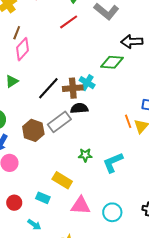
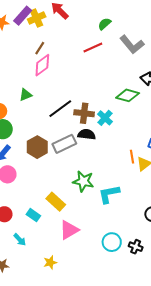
cyan cross: (87, 83) -> (105, 118), moved
green star: (85, 155) -> (83, 181), size x1.5
pink triangle: (81, 206) -> (69, 230), turned -45
cyan circle: (112, 212) -> (112, 242), moved

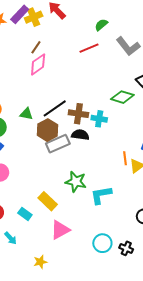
green triangle: (26, 95) -> (26, 114), moved, turned 32
cyan cross: (105, 118) -> (99, 119), turned -35
brown hexagon: (37, 147) -> (47, 130), moved

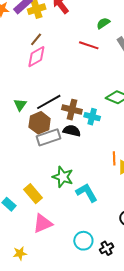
red line: (89, 48) -> (89, 45), turned 36
green triangle: (26, 114) -> (20, 105), turned 48
cyan L-shape: (101, 195) -> (87, 193), turned 65
black cross: (126, 248) -> (107, 248), turned 32

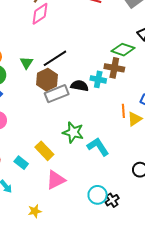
brown cross: (72, 110) -> (114, 68), moved
cyan cross: (92, 117) -> (98, 79), moved
black cross: (107, 248) -> (112, 200), moved

